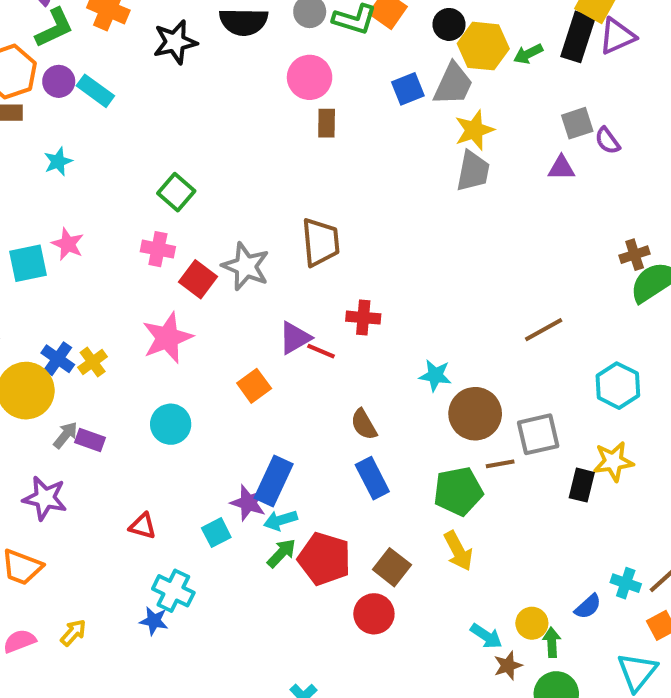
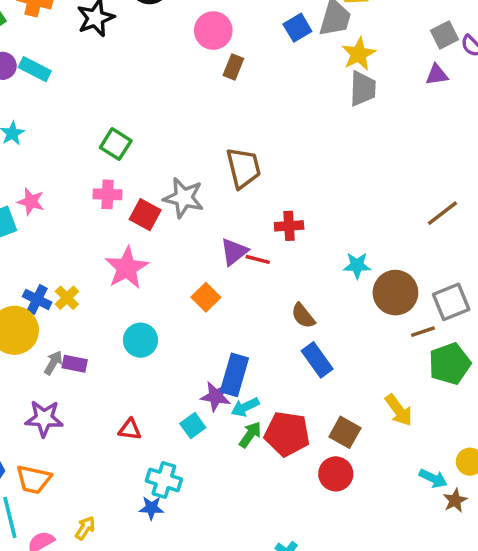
brown rectangle: (327, 123) -> (233, 67), turned 30
green pentagon: (458, 491) -> (450, 364), moved

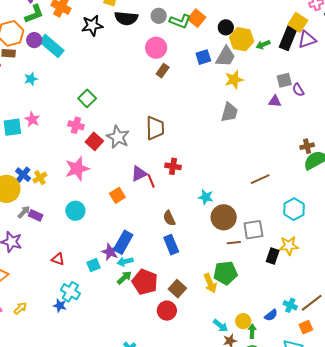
cyan rectangle: (35, 69) -> (52, 46), size x1.4
gray trapezoid: (363, 89) -> (229, 112), moved
red line: (258, 259) -> (151, 181), turned 40
green pentagon: (450, 364) -> (225, 273), moved

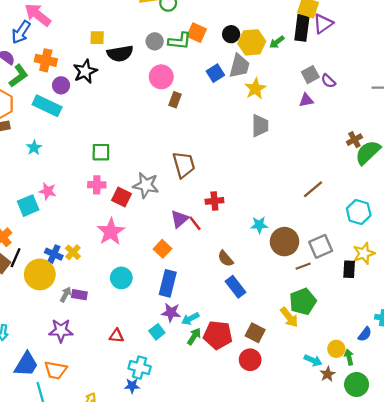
purple circle: (34, 40) -> (61, 85), moved
green square: (87, 98) -> (101, 152), turned -30
blue rectangle: (123, 242) -> (168, 283), moved

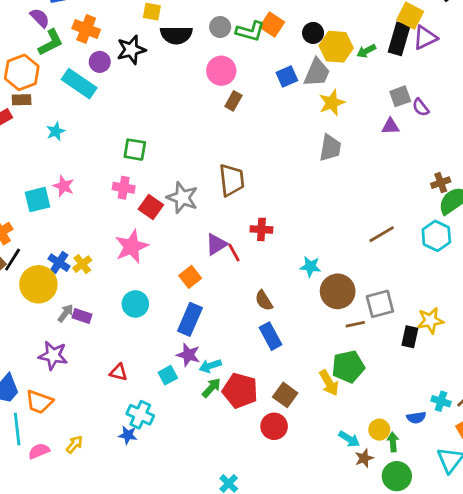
cyan hexagon: (359, 212) -> (436, 236), moved
blue semicircle: (365, 334) -> (416, 417), turned 35

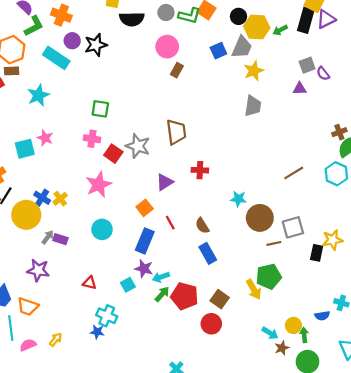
black star: (131, 50) -> (96, 45), moved
cyan star: (56, 131) -> (38, 95), size x1.5
red line: (234, 253) -> (170, 223), moved

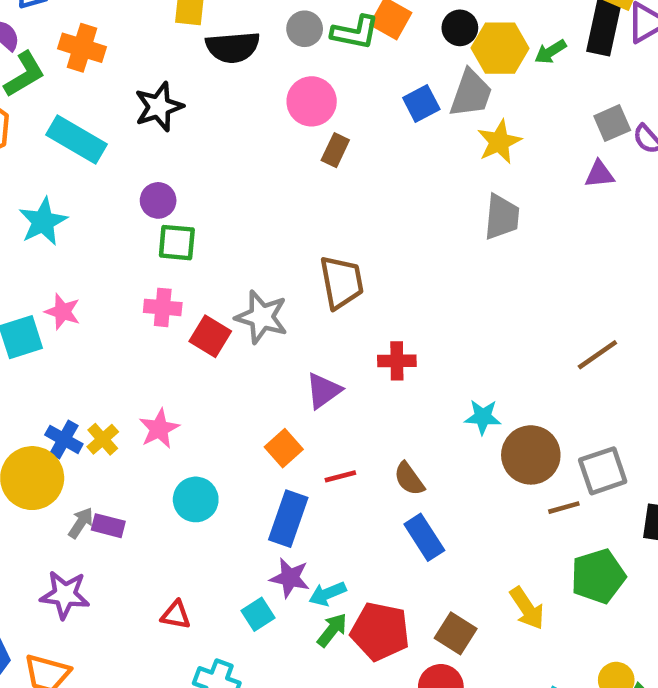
purple circle: (72, 41) -> (158, 200), moved
pink star: (99, 185) -> (159, 429), moved, size x0.7
red line: (170, 223) -> (340, 476), turned -72
green pentagon: (269, 277) -> (598, 576), moved

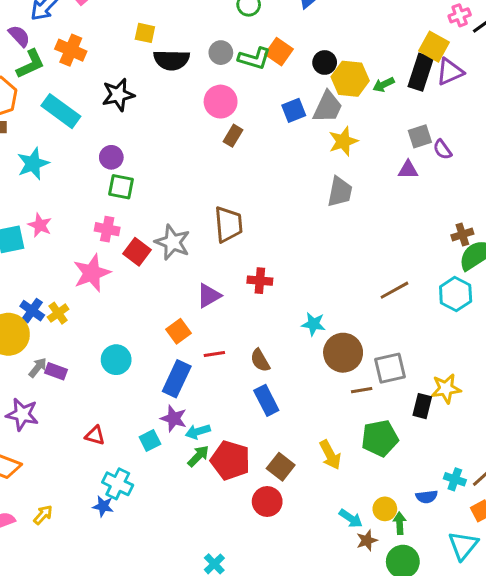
pink star: (159, 429) -> (92, 273), moved, size x1.4

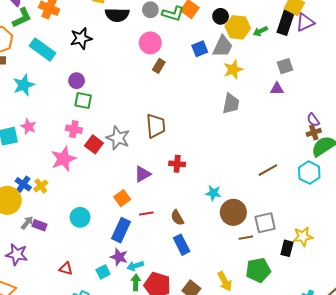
purple semicircle: (442, 150) -> (313, 120), moved
green arrow: (198, 456) -> (136, 282), turned -42

